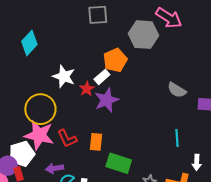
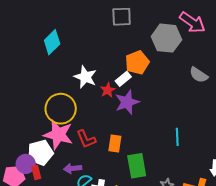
gray semicircle: (177, 90) -> (199, 75), moved
cyan line: (177, 138) -> (177, 137), moved
green rectangle: (119, 163) -> (137, 166), turned 60

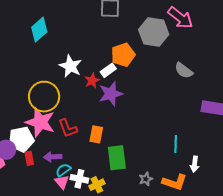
cyan line: (177, 137) -> (176, 144), moved
red rectangle: (36, 172) -> (29, 158), moved

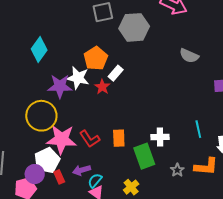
gray hexagon: (154, 32) -> (134, 27), moved
orange pentagon: (123, 55) -> (96, 58), moved
purple star: (111, 94) -> (60, 86), moved, turned 30
yellow circle: (44, 97) -> (41, 116), moved
white cross: (79, 179) -> (160, 137), moved

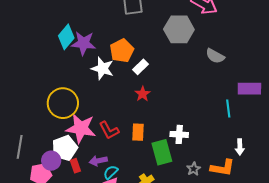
gray hexagon: (134, 27) -> (179, 29), moved
purple star: (60, 86) -> (83, 43), moved
red star: (102, 87) -> (143, 94), moved
cyan line: (198, 129) -> (228, 108), moved

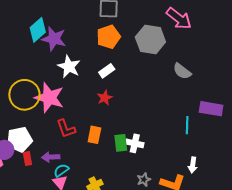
orange pentagon: (122, 51) -> (108, 37), moved
pink star: (81, 128) -> (49, 98), moved
green rectangle: (162, 152) -> (121, 143), moved, size x0.7

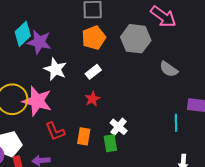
white cross: (135, 143) -> (119, 127), moved, turned 30

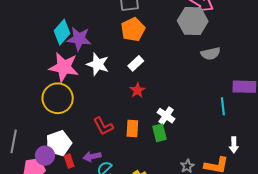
gray hexagon: (136, 39) -> (193, 21), moved
gray semicircle: (169, 69) -> (211, 54), turned -42
pink star: (37, 101) -> (64, 67), moved

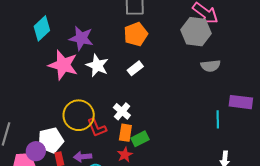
cyan diamond: (62, 32) -> (42, 28), moved
red star: (137, 90) -> (125, 155), moved
yellow circle: (58, 98) -> (79, 115), moved
white cross: (166, 116) -> (122, 111), moved
green rectangle: (159, 133) -> (140, 139), moved, turned 72

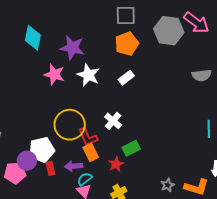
cyan diamond: (42, 28) -> (33, 38), turned -35
gray hexagon: (196, 32) -> (169, 31), moved
pink star: (63, 65) -> (54, 74), size x0.7
orange rectangle: (125, 133) -> (91, 152), moved, turned -36

